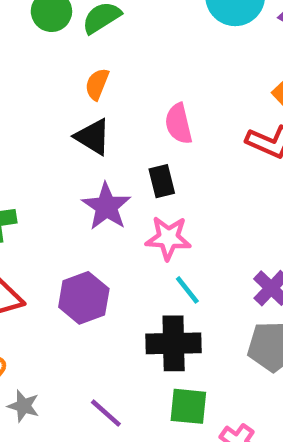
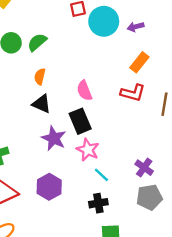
black rectangle: (162, 181) -> (80, 121), size x1.5
pink star: (168, 238) -> (88, 150), turned 30
black cross: (174, 343) -> (98, 203), size x0.7

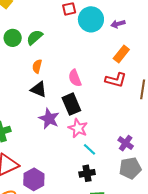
purple hexagon: (49, 187) -> (34, 179), moved

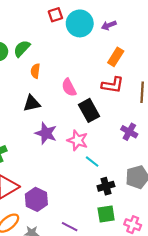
orange semicircle: (37, 66) -> (35, 71), moved
black triangle: (39, 89) -> (32, 103), turned -30
black rectangle: (71, 104) -> (89, 110), moved
purple cross: (126, 143) -> (129, 132), moved
black cross: (87, 173) -> (106, 186), moved

